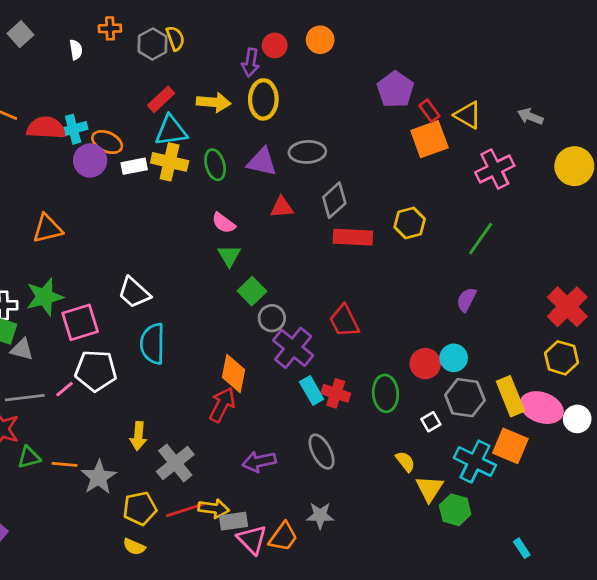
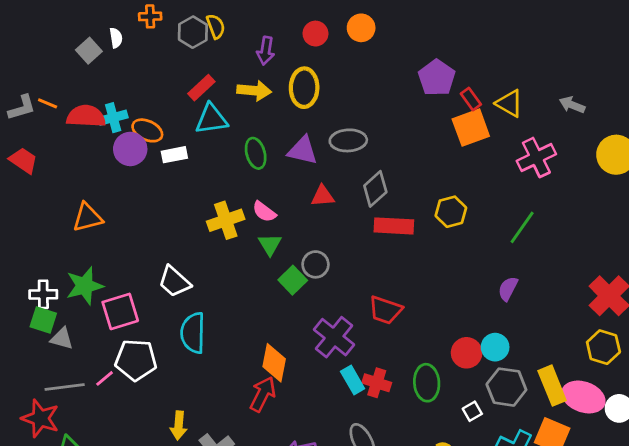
gray square: (20, 34) -> (89, 51), moved
purple arrow: (251, 62) -> (266, 51), moved
yellow cross: (170, 162) -> (226, 220), moved, turned -32
gray circle: (272, 318) -> (315, 264), moved
red trapezoid: (344, 321) -> (385, 310), turned -44

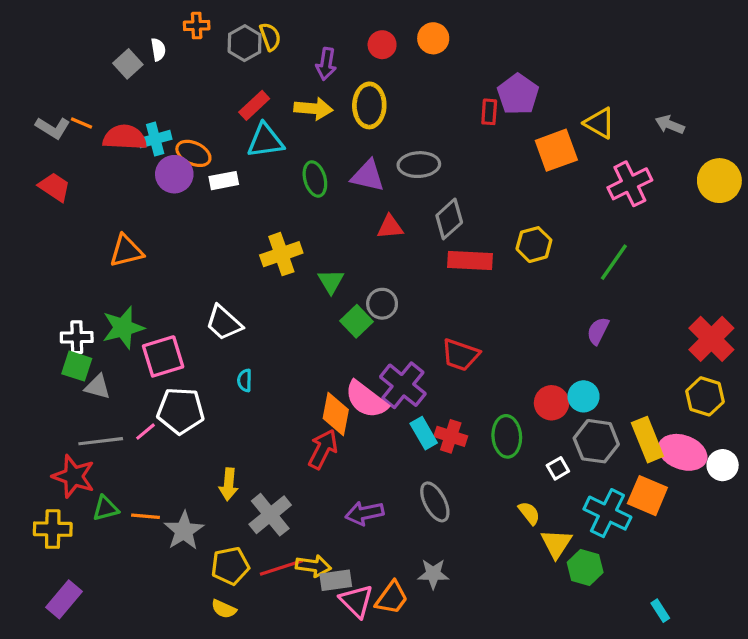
red rectangle: (471, 99) -> (489, 112), moved, turned 40
gray L-shape: (22, 108) -> (53, 128), turned 48
pink semicircle: (264, 212) -> (366, 400), moved, size x1.6
cyan semicircle: (193, 333) -> (245, 380), size x0.5

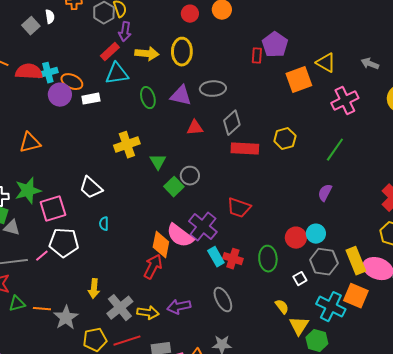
purple arrow: (326, 64) -> (125, 32), moved
yellow arrow: (313, 566) -> (148, 313), moved

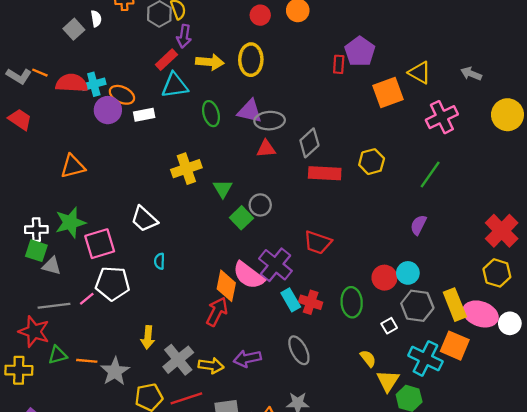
gray ellipse: (213, 89) -> (270, 121), moved

